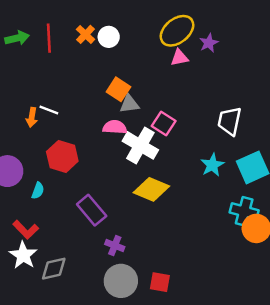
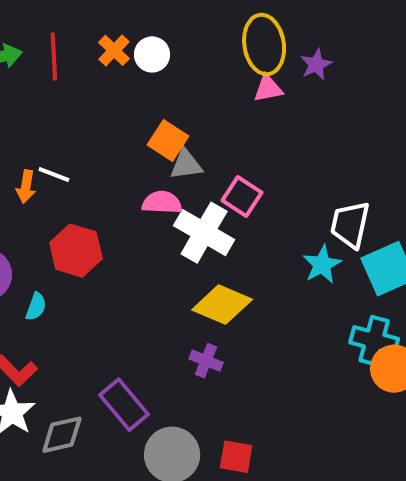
yellow ellipse: (177, 31) -> (264, 44), turned -60
white trapezoid: (229, 121) -> (350, 225), moved
purple rectangle: (92, 210) -> (124, 405), moved
purple cross: (115, 246) -> (206, 361), moved

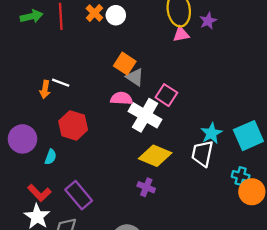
gray triangle: (186, 165) -> (135, 77), turned 42
white trapezoid: (350, 225) -> (202, 154), moved
cyan cross: (374, 341) -> (241, 176), size x0.7
purple rectangle: (124, 405) -> (79, 195), moved

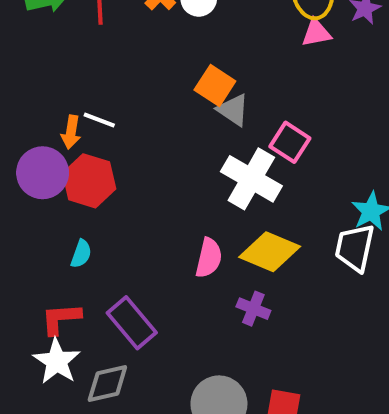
pink semicircle: (121, 98) -> (209, 258), moved, turned 100
red hexagon: (73, 125) -> (89, 181), moved
purple circle: (22, 139) -> (43, 173), moved
red L-shape: (39, 193) -> (61, 319), turned 130

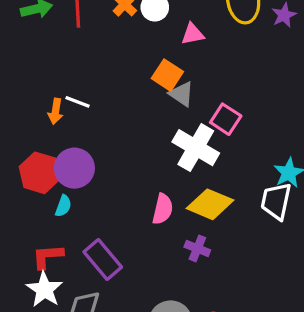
pink triangle: (316, 33) -> (193, 34), moved
purple circle: (43, 173) -> (74, 168), moved
red hexagon: (89, 181) -> (40, 173), moved

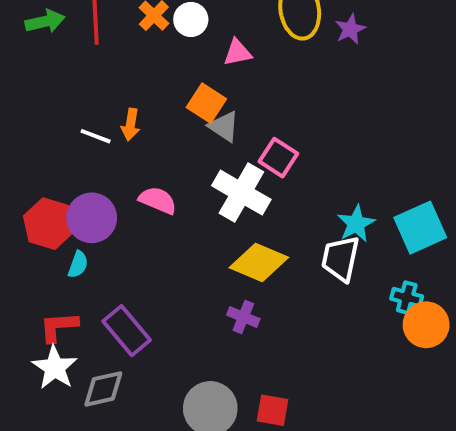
orange arrow: (55, 111) -> (131, 124), moved
pink semicircle: (163, 209) -> (158, 200), moved, turned -80

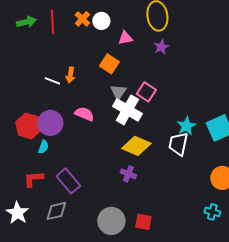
purple star: (350, 29) -> (161, 47), moved
gray triangle: (224, 126) -> (118, 92), moved, turned 30
cyan cross: (407, 298) -> (212, 212), moved
white star: (55, 368) -> (17, 213), moved

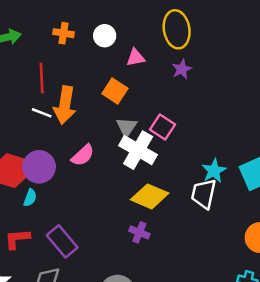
orange cross: (82, 19) -> (64, 33), moved, turned -35
red line: (52, 22) -> (42, 78), moved
orange arrow: (70, 75) -> (65, 105), size x1.8
pink semicircle: (84, 114) -> (83, 155), turned 114

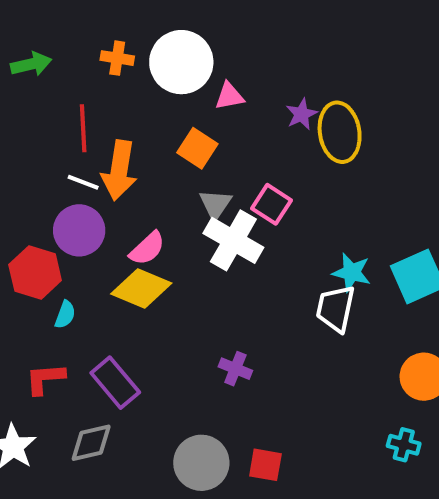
yellow ellipse: (177, 29) -> (340, 132), moved
white circle: (105, 36) -> (181, 62), size x1.8
purple circle: (39, 167) -> (79, 230), moved
cyan star: (214, 171) -> (352, 272), turned -30
yellow diamond: (150, 196) -> (141, 288), moved

